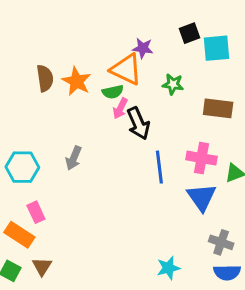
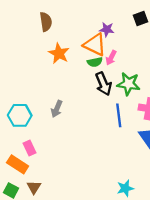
brown semicircle: (45, 78) -> (46, 22), moved
green star: (173, 84) -> (129, 84), moved, size x1.5
green semicircle: (113, 92) -> (95, 62), moved
pink arrow: (120, 108) -> (111, 58), moved

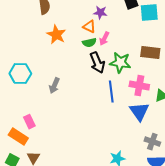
orange triangle: (95, 45) -> (89, 27), size x0.6
cyan hexagon: (20, 115) -> (20, 74), moved

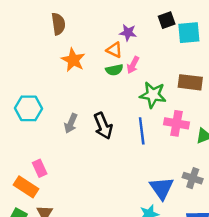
black arrow: (97, 63) -> (103, 126), moved
blue triangle: (139, 112) -> (162, 188), moved
gray cross: (152, 142) -> (193, 178), moved

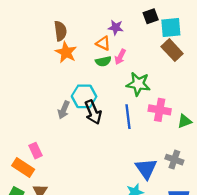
brown semicircle: (58, 24) -> (60, 31), moved
brown rectangle: (190, 82) -> (172, 50), moved, turned 40
cyan hexagon: (28, 108) -> (84, 96), moved

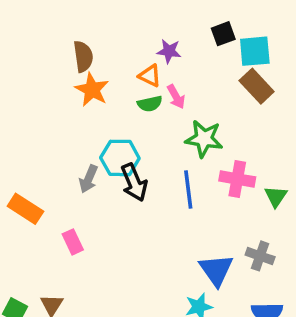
pink arrow: (120, 57) -> (176, 97), turned -56
green triangle: (185, 121) -> (276, 196), turned -35
pink rectangle: (36, 151) -> (73, 242), moved
orange rectangle: (23, 167) -> (25, 209), moved

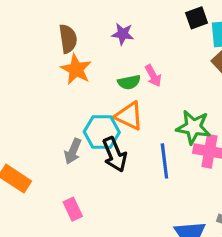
purple star: (169, 51) -> (123, 34), moved
orange triangle: (150, 76) -> (129, 116), moved, size x1.4
green star: (204, 139) -> (193, 127), moved
pink rectangle: (73, 242) -> (73, 209), moved

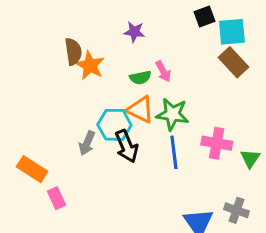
brown semicircle: (68, 39) -> (73, 52), moved
green star: (193, 127) -> (172, 114), moved
pink rectangle: (73, 209) -> (56, 198), moved

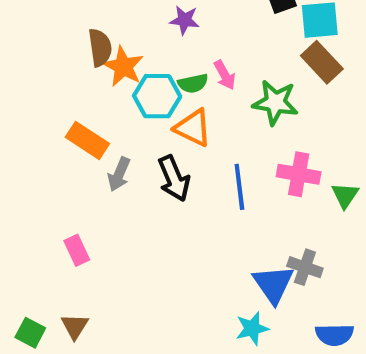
green star: (172, 114) -> (275, 102), moved
cyan hexagon: (114, 125) -> (157, 96), moved
orange rectangle: (32, 169) -> (87, 140), moved
gray cross: (237, 210) -> (305, 267), moved

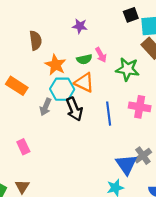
orange star: (123, 67) -> (55, 65), moved
cyan hexagon: (157, 96) -> (62, 89), moved
orange rectangle: (87, 140) -> (17, 86), moved
gray cross: (305, 267) -> (143, 156), turned 35

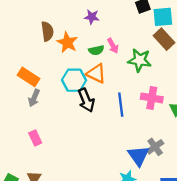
orange star: (55, 65) -> (67, 42), moved
gray arrow: (45, 107) -> (34, 98), moved

